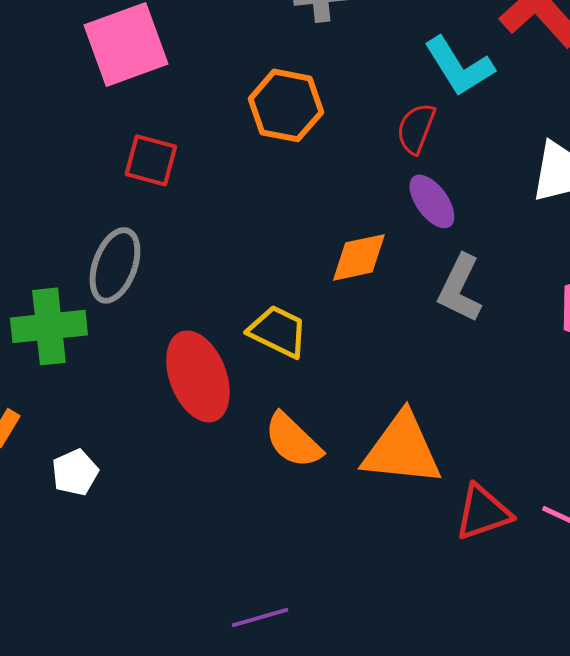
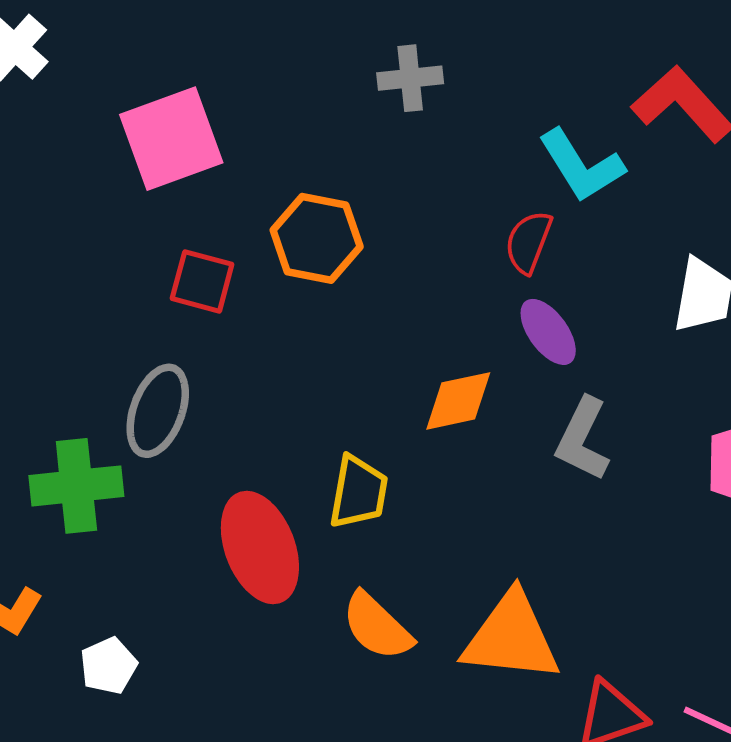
orange hexagon: (286, 105) -> (317, 238), moved
yellow trapezoid: (278, 331) -> (358, 492), turned 74

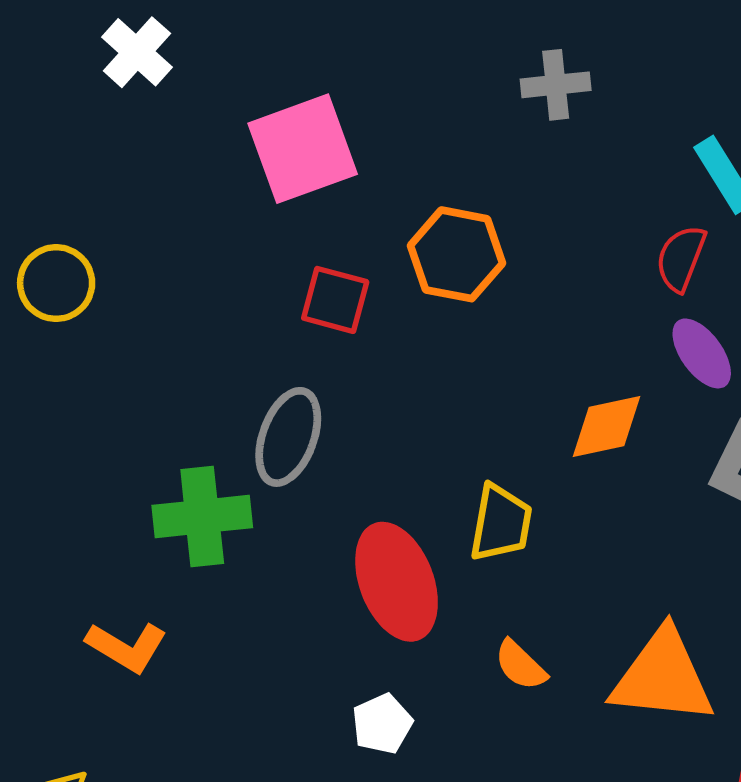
orange semicircle: (377, 626) -> (520, 665), size x0.7
white pentagon: (108, 666) -> (382, 724), moved

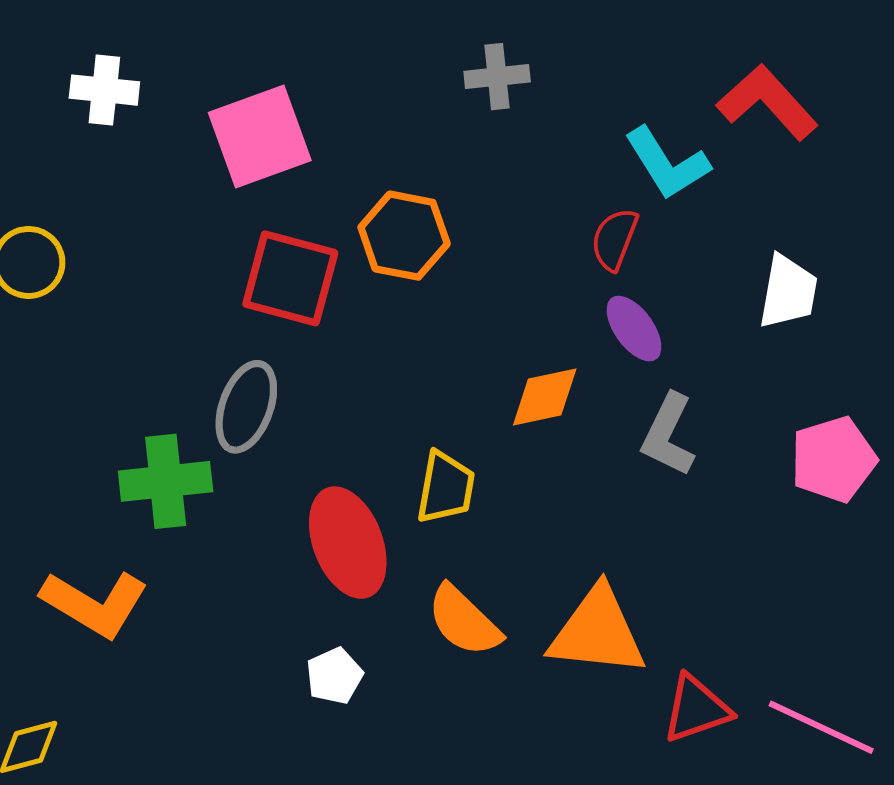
white cross: (137, 52) -> (104, 90), moved, turned -36
red square: (335, 300) -> (290, 278), size x1.5
orange L-shape: (127, 647) -> (95, 604), size x1.4
orange semicircle: (520, 665) -> (464, 621), size x1.5

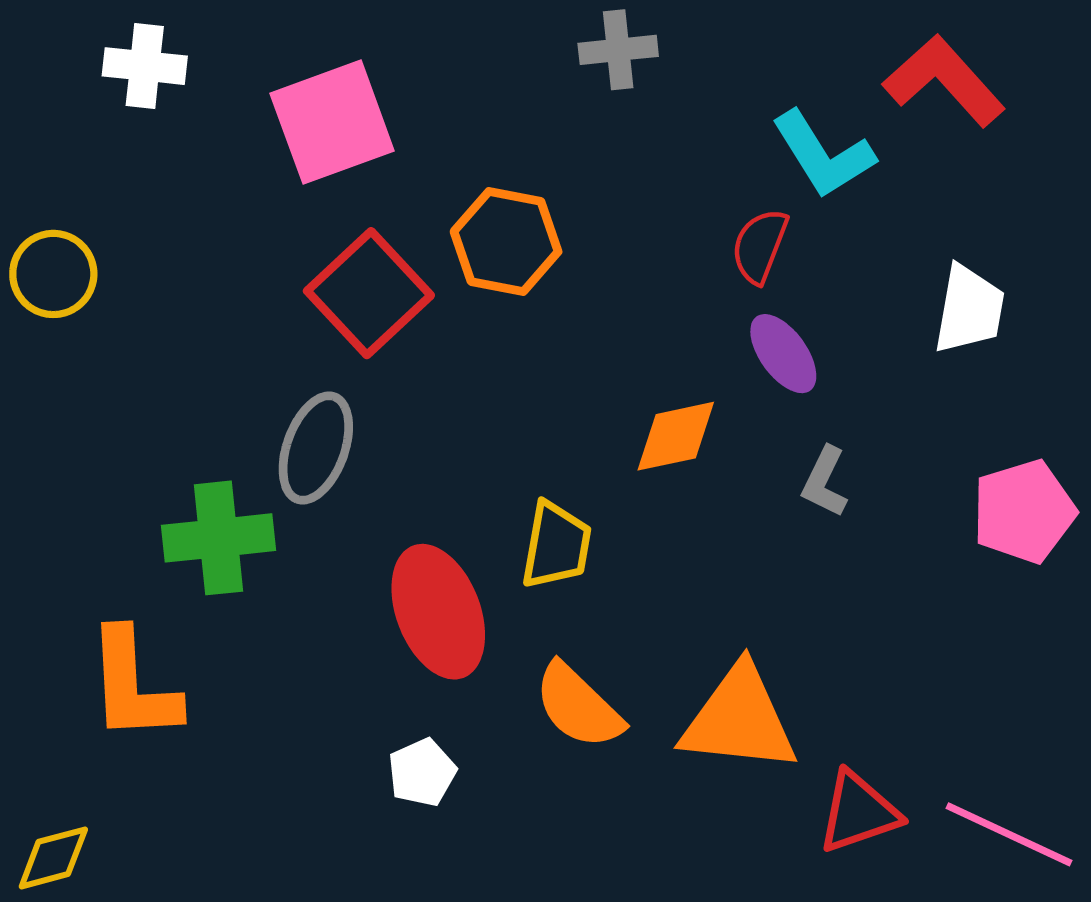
red square: (290, 278) -> (369, 293), turned 32
gray L-shape: (668, 435) -> (825, 482), size x0.7
orange L-shape: (95, 604) -> (133, 685), turned 56

